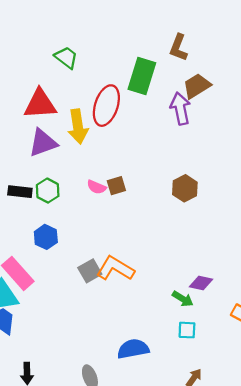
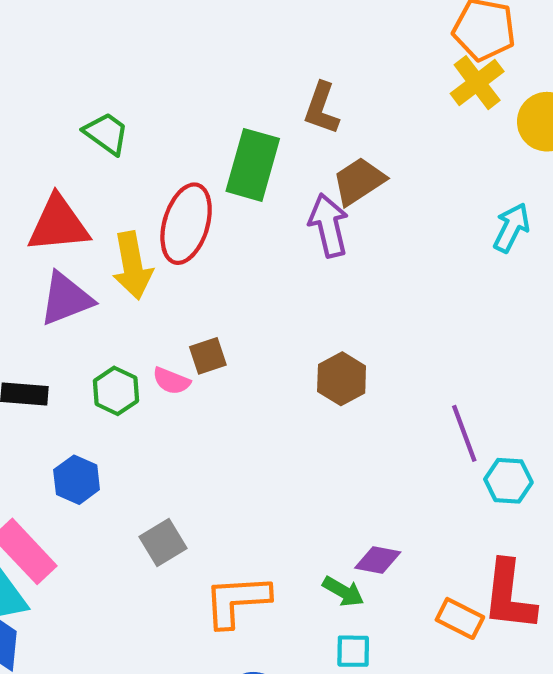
brown square: (116, 186) -> (208, 356), moved
green hexagon: (48, 191) -> (116, 391), moved
orange L-shape: (115, 269) -> (237, 601), moved, turned -33

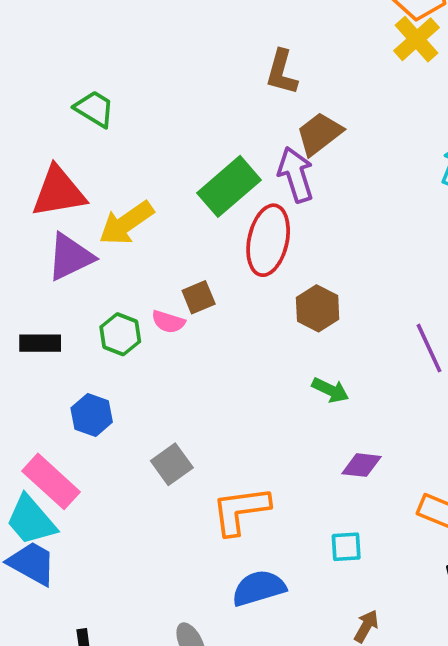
green rectangle: (253, 165) -> (229, 186), moved, turned 38
red ellipse: (186, 224) -> (268, 240), moved
yellow arrow: (132, 266) -> (126, 223), turned 70
green arrow: (343, 591) -> (330, 390), moved

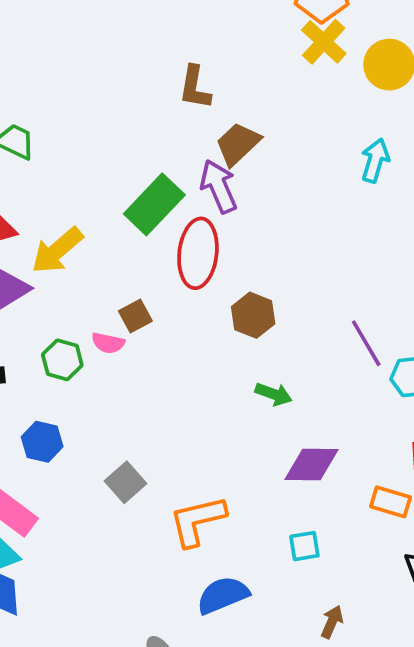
purple diamond: (361, 465) -> (311, 464), size x1.4

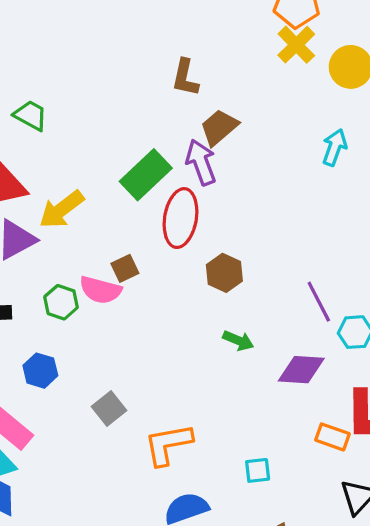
pink semicircle: (108, 343) -> (101, 290), size x1.5
purple diamond: (311, 464) -> (301, 370), moved

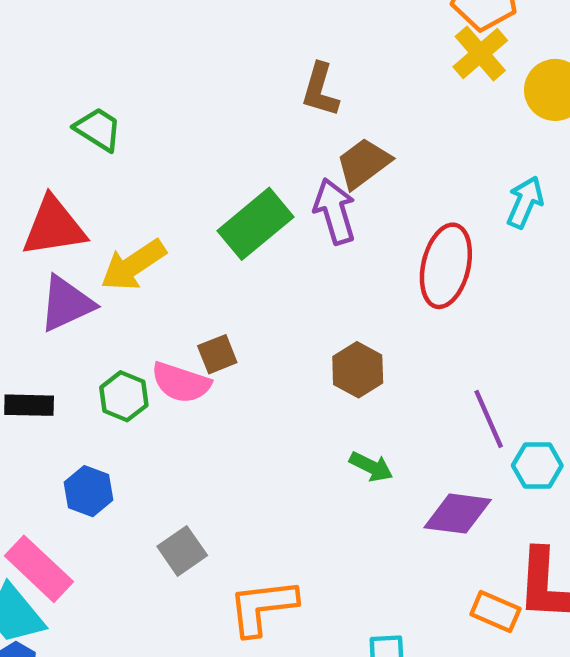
red ellipse: (180, 218) -> (446, 266), moved

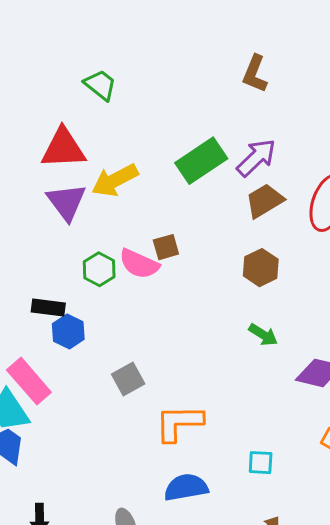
brown trapezoid: (363, 163) -> (265, 201), moved
purple arrow: (335, 211) -> (256, 158), turned 57
purple triangle: (66, 304) -> (66, 202), turned -48
black rectangle: (29, 405) -> (48, 308), moved

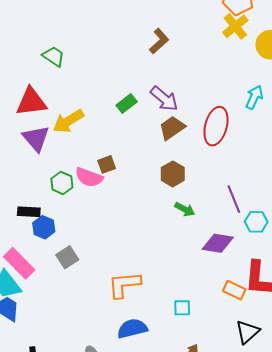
brown L-shape: (255, 74) -> (159, 41), turned -150
purple arrow: (256, 158) -> (164, 99), turned 88
green rectangle: (201, 161) -> (127, 103), size x0.6
green arrow: (263, 335) -> (185, 209), moved
gray square: (128, 379) -> (67, 257), moved

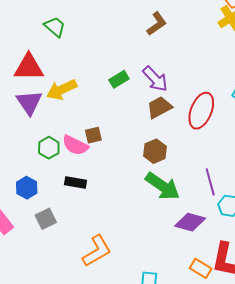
green arrow: (185, 209) -> (163, 186), size x1.8
black rectangle: (29, 212) -> (75, 182), moved
orange L-shape: (124, 285) -> (97, 251), turned 148

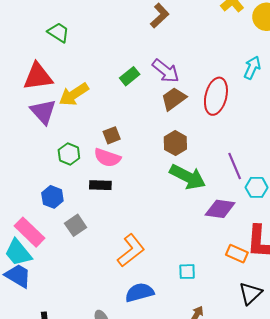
pink semicircle: (75, 145) -> (107, 158), moved

